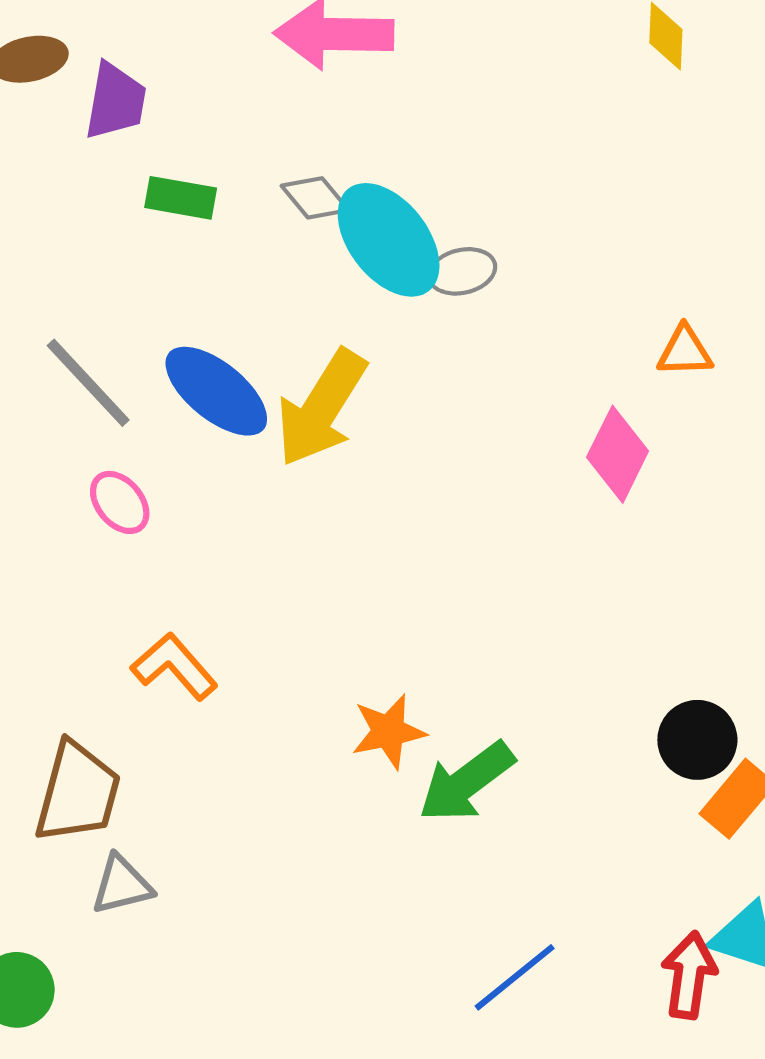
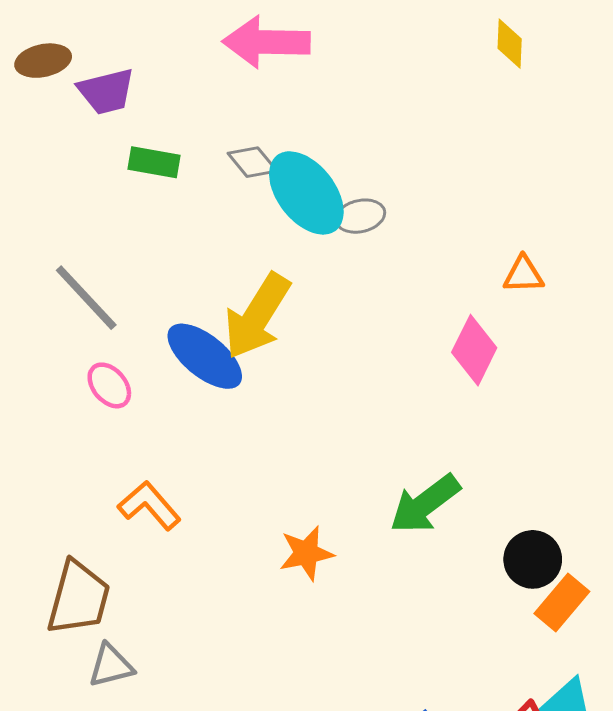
purple trapezoid: (115, 101) -> (106, 91), turned 66
blue ellipse: (216, 391) -> (205, 356), moved
green arrow: (466, 782) -> (425, 504), moved

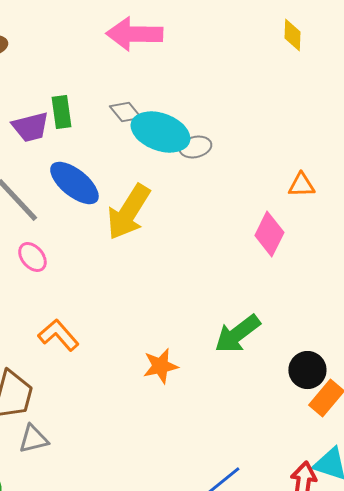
purple trapezoid: (106, 91) -> (30, 127), moved
green rectangle: (154, 162) -> (61, 112), turned 72
cyan ellipse: (306, 193) -> (160, 132), turned -32
blue ellipse: (205, 356) -> (74, 183), moved

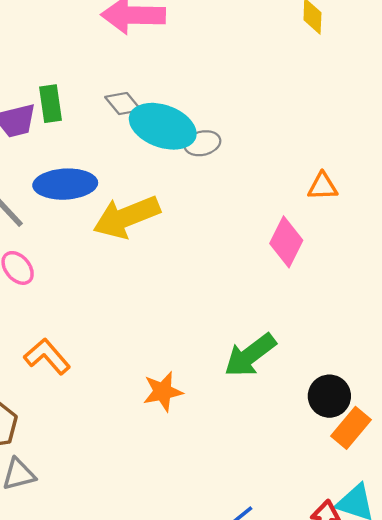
blue ellipse: (74, 183) -> (65, 184), turned -42
yellow arrow: (128, 212) -> (126, 217), turned 36

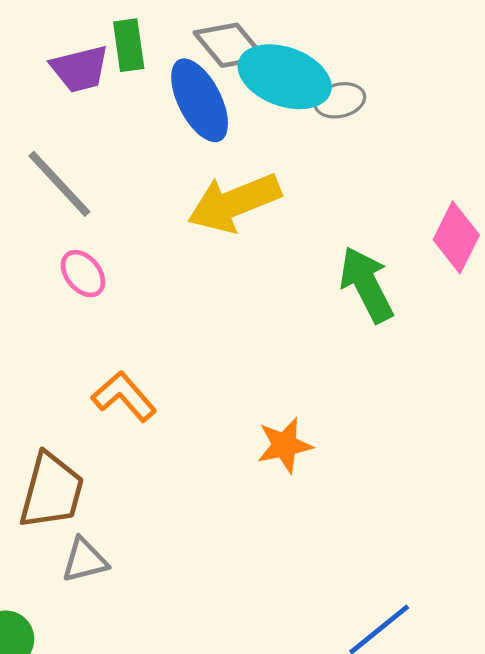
gray diamond: (123, 104) -> (229, 45), size x1.4
blue ellipse: (65, 184) -> (200, 100), moved, turned 66
green arrow: (250, 355) -> (367, 285), moved, turned 100

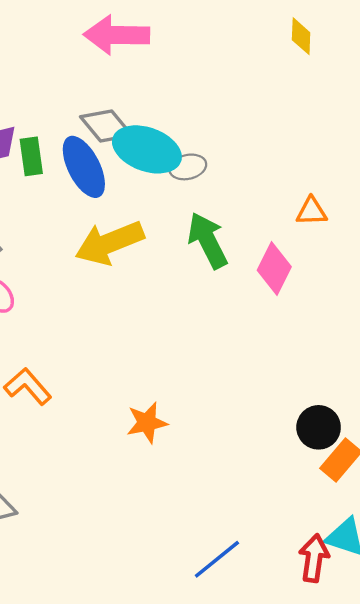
green rectangle: (129, 45) -> (31, 156), moved
green arrow: (367, 285) -> (208, 240), moved

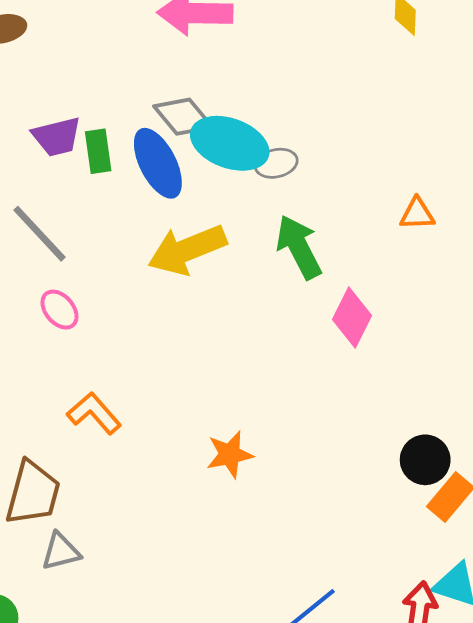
pink diamond: (274, 269) -> (352, 318), moved

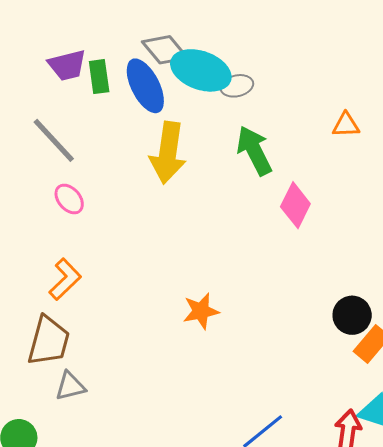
yellow arrow: (187, 250) -> (168, 153), turned -60
orange L-shape: (94, 413) -> (65, 279), moved, turned 87

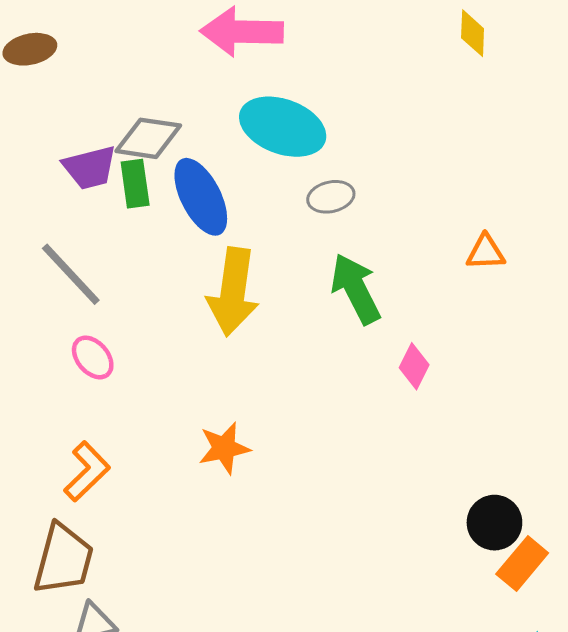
gray diamond: (165, 50) -> (148, 138), moved, turned -42
cyan ellipse: (201, 70) -> (283, 127), moved
pink diamond: (295, 205) -> (414, 366), size x0.7
orange star: (201, 311) -> (224, 448), moved

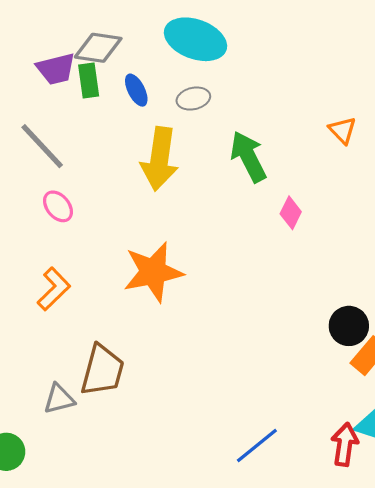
blue ellipse: (201, 197) -> (136, 90), size x0.6
gray ellipse: (331, 197) -> (193, 99), moved
orange triangle: (486, 252) -> (343, 130), turned 48
orange star: (224, 448) -> (153, 272), size x1.6
brown trapezoid: (63, 559) -> (102, 370), moved

